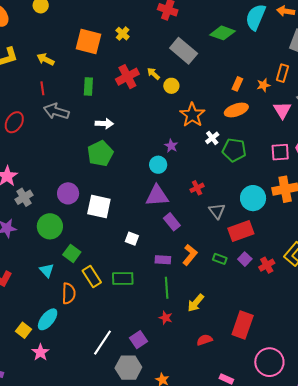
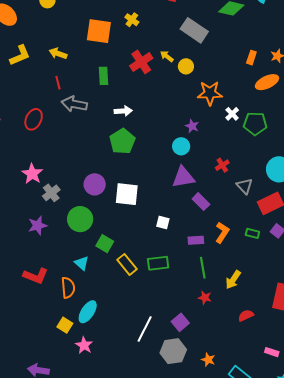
orange ellipse: (236, 110) -> (267, 82), moved
orange star: (192, 115) -> (210, 93), turned -30
orange semicircle: (69, 293) -> (68, 288), moved

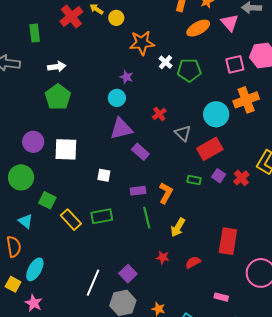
orange L-shape: (222, 233) -> (166, 193), moved
red star: (205, 298) -> (163, 257), moved

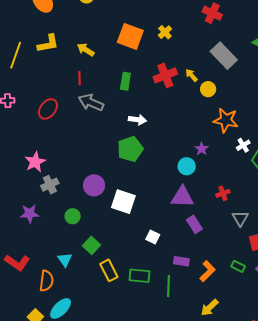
green circle: (21, 177) -> (73, 216), size x0.6
green line: (147, 218) -> (169, 286), moved

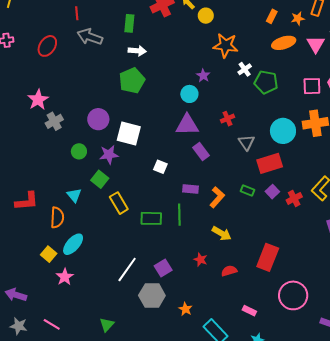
green rectangle: (125, 81) -> (129, 23), moved
purple star: (30, 214) -> (109, 155), moved
red L-shape: (17, 263) -> (27, 201), turned -35
green rectangle: (140, 276) -> (151, 218), moved
yellow arrow: (209, 308) -> (222, 233), turned -102

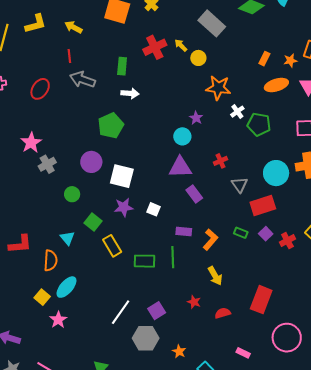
green pentagon: (132, 81) -> (111, 126), moved
purple star: (109, 155) -> (124, 207), moved
yellow arrow: (222, 233) -> (215, 276), turned 30

